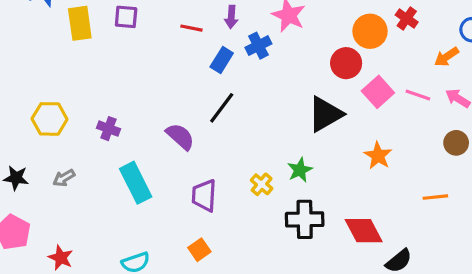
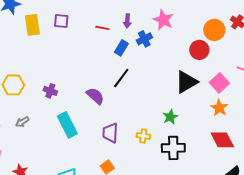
pink square: (378, 92) -> (219, 83), moved
yellow cross: (262, 184) -> (143, 136), moved, turned -32
red diamond: (364, 231) -> (222, 140), moved

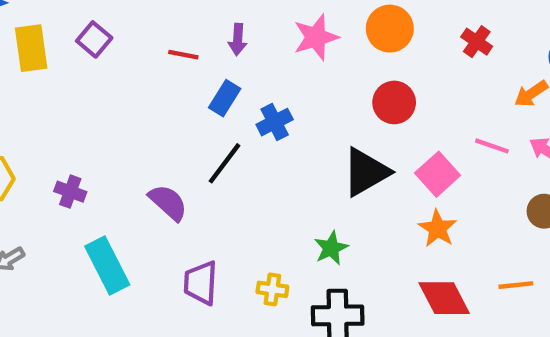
pink star: (163, 20) -> (316, 37), turned 30
purple square: (61, 21) -> (94, 39), turned 35
orange circle: (214, 30) -> (390, 29), moved
blue cross: (144, 39) -> (275, 122), moved

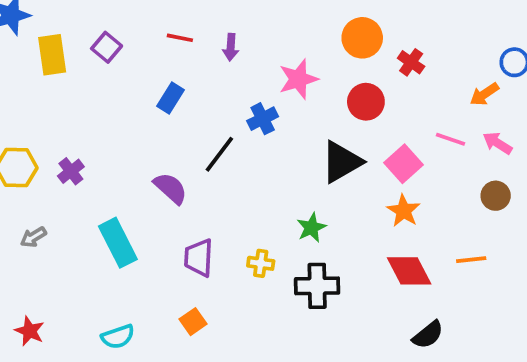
pink star: (316, 37) -> (298, 79), moved
red cross: (477, 42) -> (411, 62), moved
red line: (183, 55) -> (180, 38), moved
blue rectangle: (225, 98) -> (170, 98), moved
purple cross: (70, 192) -> (71, 171), moved, turned 32

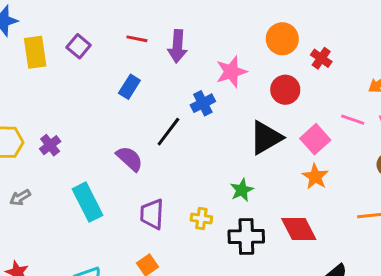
purple arrow: (231, 47) -> (177, 46), size x1.5
red diamond: (409, 271) -> (299, 229), moved

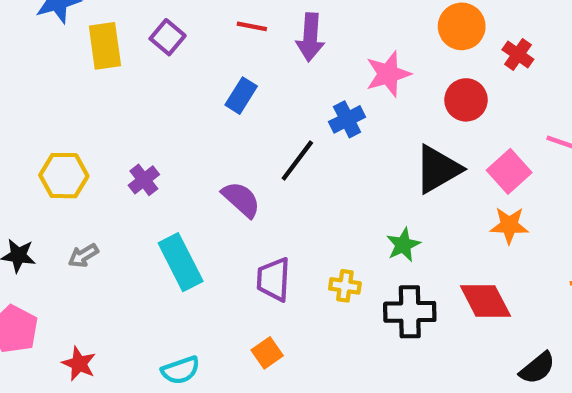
purple cross: (50, 145) -> (144, 180), moved
orange star: (315, 177) -> (509, 225), turned -30

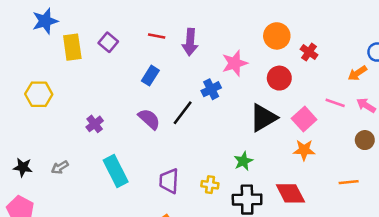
yellow hexagon: (64, 176) -> (39, 94), moved
purple semicircle: (241, 199) -> (149, 119), moved

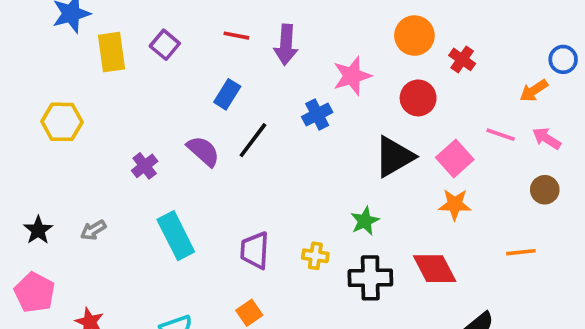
black line: (183, 113) -> (253, 140), moved
purple semicircle: (149, 119) -> (203, 151), moved
black star: (23, 167) -> (38, 230), turned 30

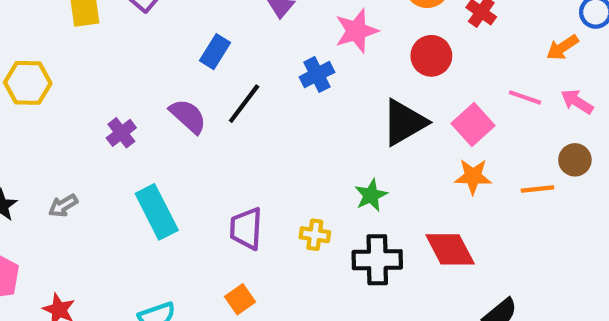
orange line: (521, 252) -> (537, 189), moved

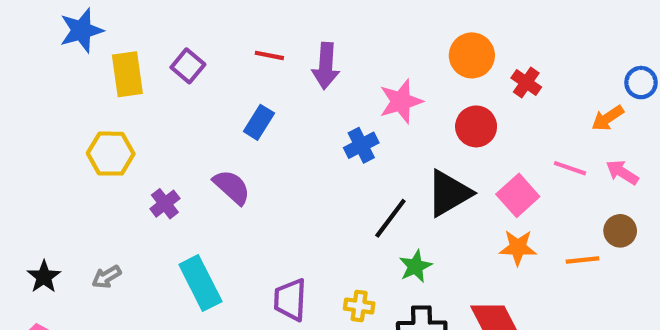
yellow hexagon: (28, 83) -> (111, 154), moved
black line: (244, 104) -> (390, 218), moved

